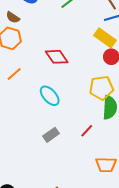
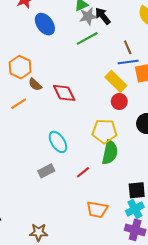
brown semicircle: (13, 17) -> (35, 84), moved
cyan ellipse: (50, 96) -> (58, 142), moved

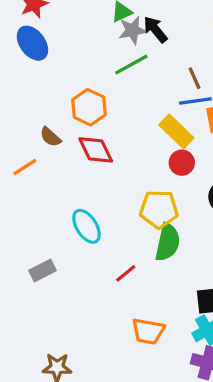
blue ellipse: (45, 24) -> (32, 43), moved
orange hexagon: (20, 67) -> (89, 107), moved
gray rectangle: (46, 171) -> (42, 271), moved

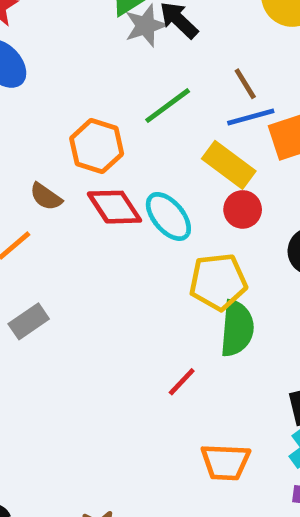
green line: (131, 65) -> (168, 106), moved
cyan ellipse: (86, 226) -> (168, 216), moved
gray rectangle: (42, 271) -> (29, 321), moved

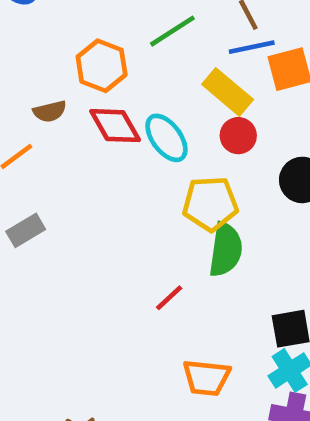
brown semicircle: (46, 197) -> (50, 111), turned -52

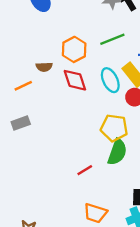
cyan ellipse: (166, 138) -> (110, 80), moved

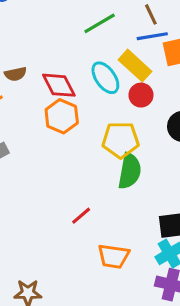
orange hexagon: (74, 49) -> (62, 116), moved
red line: (85, 170) -> (81, 216), moved

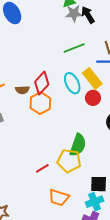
brown semicircle: (15, 74) -> (22, 90), moved
red diamond: (59, 85) -> (42, 83), turned 60
yellow pentagon: (121, 140) -> (69, 161), moved

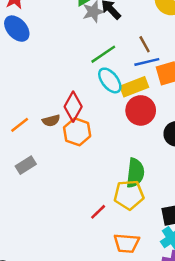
yellow rectangle: (92, 78) -> (134, 87), turned -60
cyan ellipse: (72, 83) -> (110, 80), moved
red circle: (93, 98) -> (141, 110), size x1.5

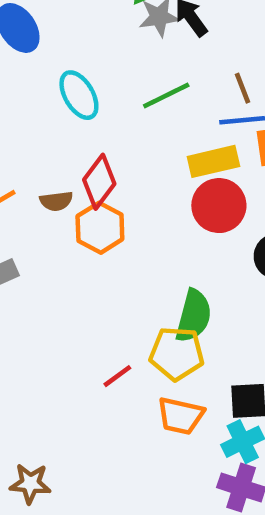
cyan ellipse: (110, 80) -> (79, 95), moved
orange trapezoid: (127, 243) -> (181, 416), moved

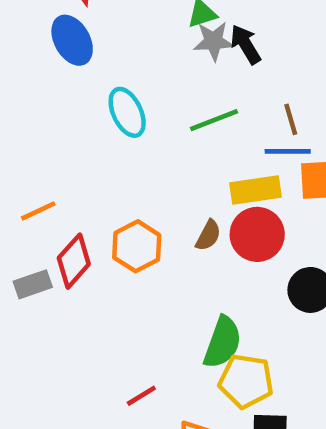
red diamond: (99, 182) -> (74, 261), moved
brown semicircle: (56, 201) -> (208, 235), moved, turned -60
yellow pentagon: (177, 353) -> (246, 381), moved

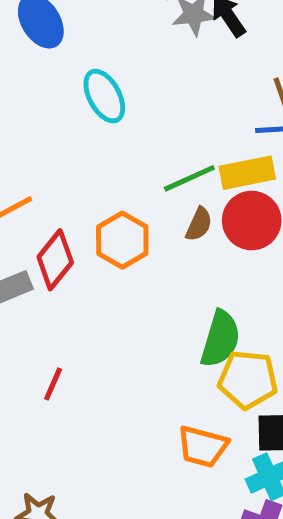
green line: (214, 120) -> (189, 178), moved
red line: (141, 396) -> (53, 384), moved, turned -32

